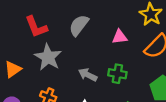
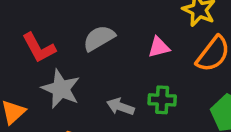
gray semicircle: (79, 25) -> (99, 38), turned 30

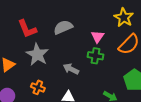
pink triangle: (159, 47) -> (98, 37), turned -48
green cross: (162, 100) -> (95, 56), moved

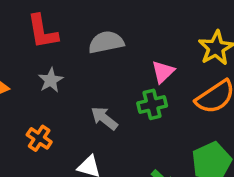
gray star: (37, 54) -> (51, 80), size x0.6
green cross: (95, 56) -> (152, 104), turned -35

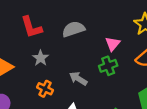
orange cross: (39, 138) -> (45, 89), moved

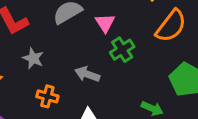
pink triangle: (113, 44) -> (105, 23), moved

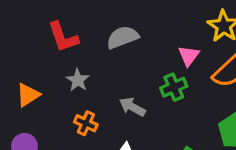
pink triangle: (105, 23) -> (189, 56), moved

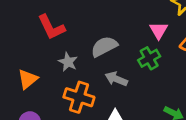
gray semicircle: (123, 37) -> (104, 47), moved
orange cross: (86, 123) -> (79, 97), size x1.5

